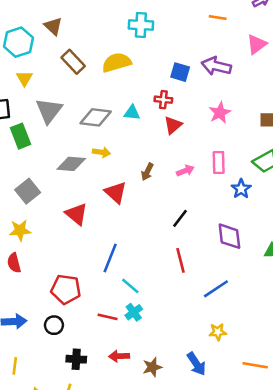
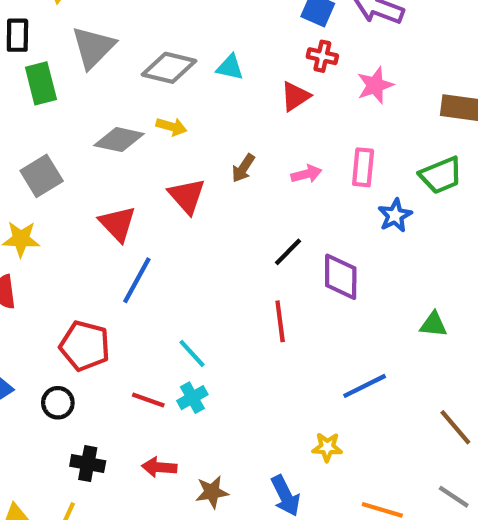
red cross: (163, 100) -> (322, 56), moved
purple diamond: (229, 236) -> (341, 277), moved
blue line: (110, 258) -> (137, 280), moved
blue line: (216, 289) -> (365, 386), moved

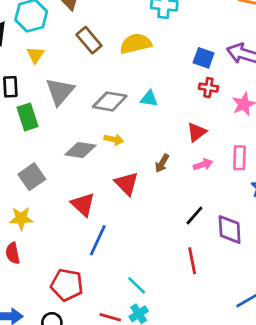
red triangle: (295, 96) -> (197, 132), moved

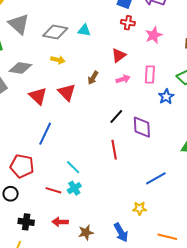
gray triangle: (60, 91) -> (19, 24), turned -30
gray diamond: (80, 150) -> (20, 68), moved
red triangle: (83, 204) -> (38, 96), moved

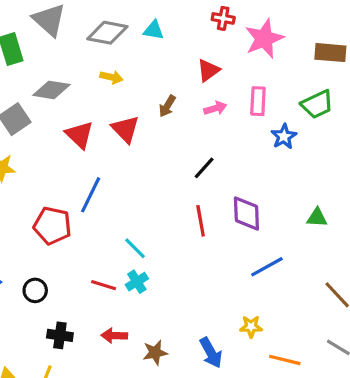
pink star: (154, 35) -> (264, 39), size x1.4
purple diamond: (142, 127) -> (246, 214), moved
red pentagon: (22, 166) -> (52, 226), moved
yellow star: (140, 208) -> (251, 327), moved

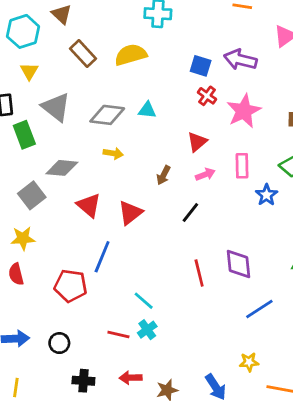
red cross: (223, 18) -> (207, 96), turned 30
red triangle: (125, 129) -> (130, 213), moved, turned 40
black line: (204, 168) -> (190, 213), moved

